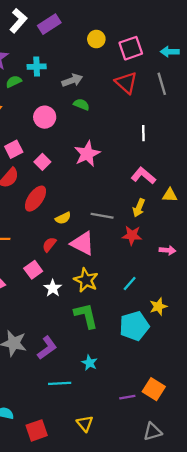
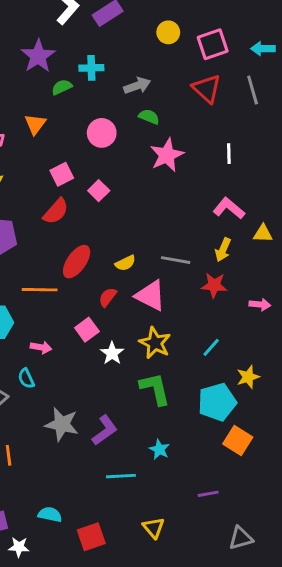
pink star: (87, 154) -> (167, 155), moved
red ellipse: (35, 199) -> (77, 262), moved
orange square: (154, 389) -> (238, 441), moved

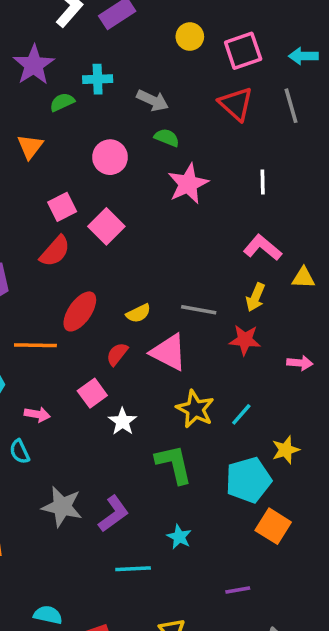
gray arrow: (137, 86) -> (153, 100), turned 45
pink square: (99, 191) -> (106, 226), size x1.4
yellow star: (155, 343) -> (195, 409), moved

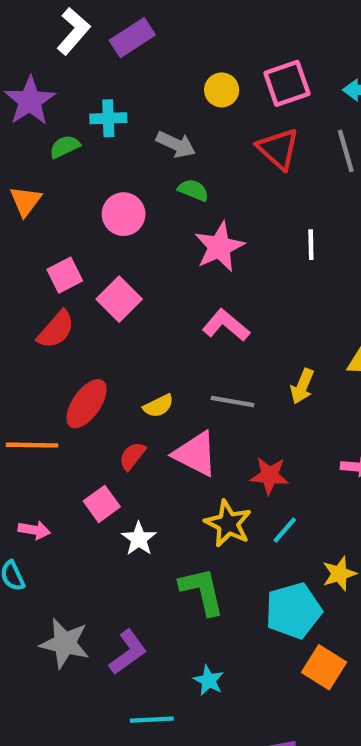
yellow circle: (190, 37) -> (222, 90), moved
pink L-shape: (263, 248) -> (226, 325), moved
red star: (245, 340) -> (270, 476), moved

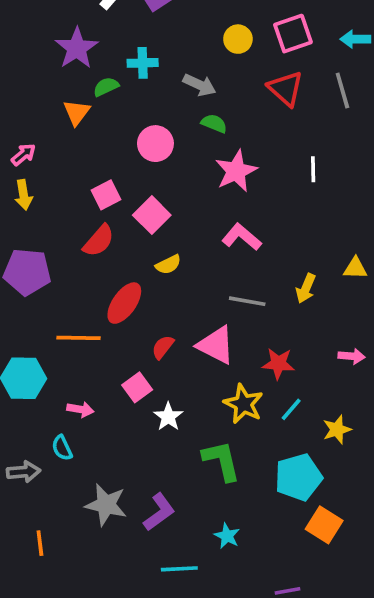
orange triangle: (25, 201) -> (77, 112), moved
yellow semicircle: (158, 406) -> (168, 265), moved
yellow star: (339, 574) -> (337, 430), moved

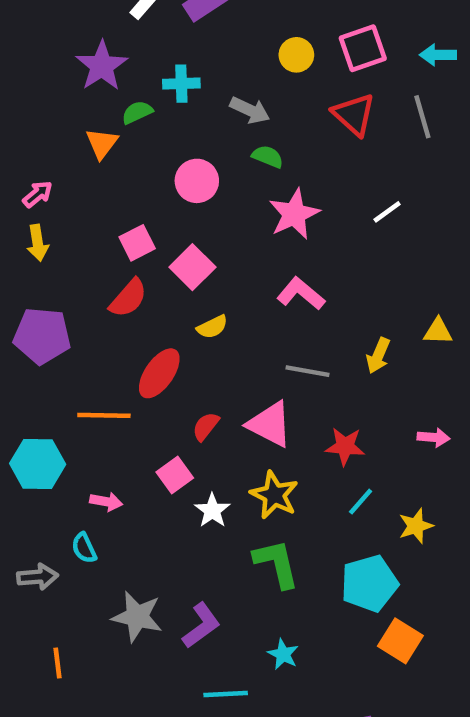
white line: (313, 169) -> (387, 212), turned 55
yellow star: (243, 404) -> (274, 495), moved

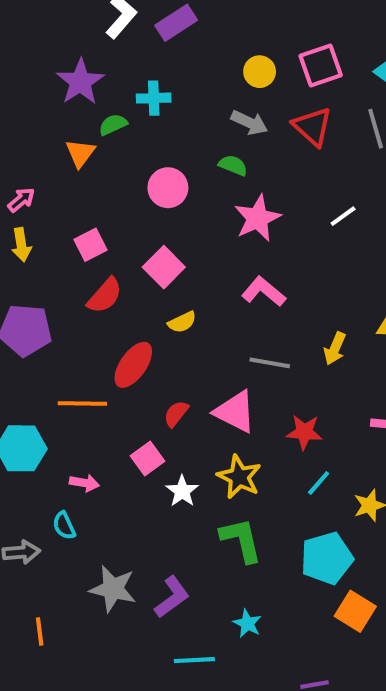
gray arrow: (250, 110) -> (249, 123), moved
pink square: (137, 243) -> (91, 245), moved

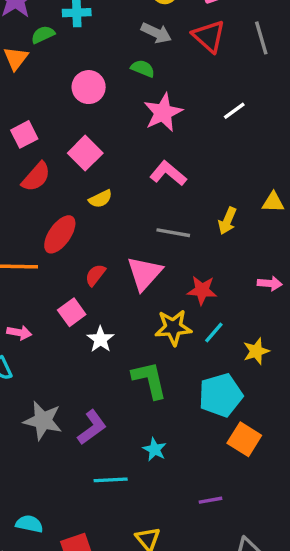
pink triangle: (235, 412) -> (144, 273), turned 45
yellow star: (239, 477) -> (173, 327), moved, turned -30

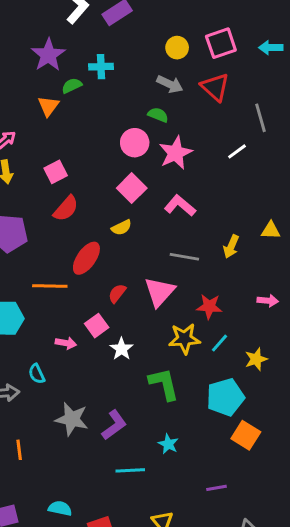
gray line: (261, 38) -> (260, 118), moved
pink circle: (89, 87) -> (135, 143), moved
pink square: (85, 153) -> (132, 188), moved
pink arrow: (19, 333) -> (66, 343), moved

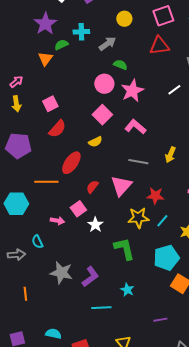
yellow circle: (177, 48) -> (124, 19), moved
gray arrow: (170, 84) -> (107, 44), moved, turned -60
red triangle: (215, 87) -> (159, 46), turned -50

